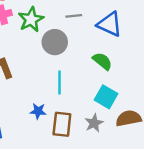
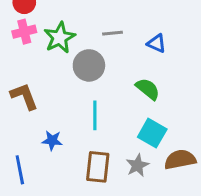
blue triangle: (110, 24) -> (157, 43), size x0.6
blue star: (38, 111) -> (52, 140), moved

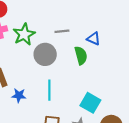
green semicircle: (148, 89) -> (81, 55), moved, turned 36
blue star: (52, 140) -> (19, 95), moved

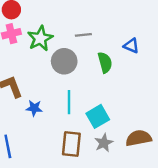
blue triangle: (94, 39) -> (131, 46), moved
cyan square: (90, 103) -> (98, 116), moved, turned 30

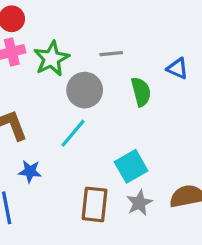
cyan line: (69, 102) -> (73, 133), moved, turned 40
blue star: (34, 108) -> (30, 171), moved

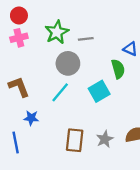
green star: (51, 59) -> (57, 32), moved
green semicircle: (141, 92) -> (118, 69), moved
cyan square: (131, 166) -> (99, 91), moved

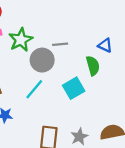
green star: (57, 32) -> (21, 40), moved
gray line: (86, 39) -> (60, 44), moved

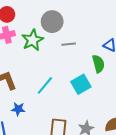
gray circle: (42, 60) -> (52, 22), moved

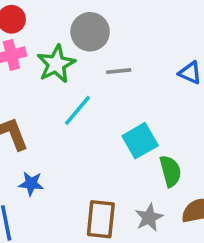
green semicircle: (98, 64) -> (170, 171), moved
cyan line: (45, 85) -> (78, 110), moved

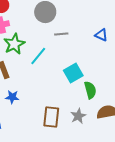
green star: (56, 64) -> (14, 44), moved

